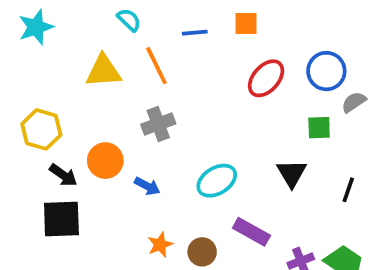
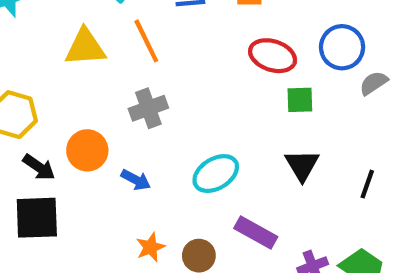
red ellipse: (266, 78) -> (273, 56), turned 66
green square: (319, 128) -> (300, 100), moved

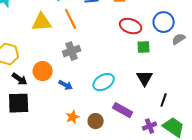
black line: (367, 184) -> (164, 100), moved

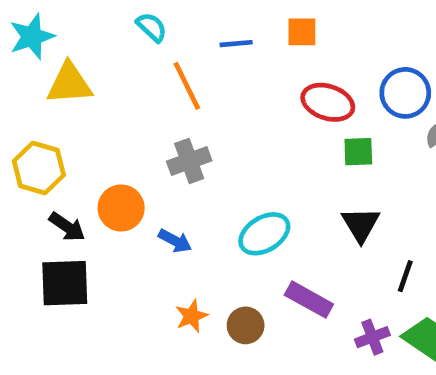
yellow triangle: (42, 22) -> (69, 83), moved

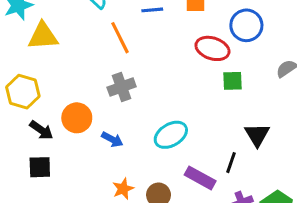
blue circle: (405, 93) -> (246, 25), moved
black triangle: (361, 224) -> (257, 135), moved
black line: (405, 276) -> (231, 163), moved
black square: (65, 283) -> (40, 167), size x0.7

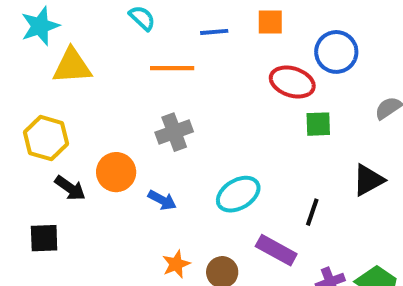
orange line: (120, 38) -> (172, 68), turned -64
black triangle: (257, 135) -> (368, 180), moved, turned 32
black line: (231, 163) -> (312, 212), moved
black square: (40, 167) -> (44, 238), moved

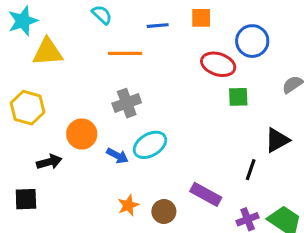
black arrow: (70, 188) -> (49, 162), moved, turned -50
cyan ellipse: (238, 194) -> (150, 145), moved
black line: (312, 212) -> (251, 170), moved
black square: (44, 238) -> (26, 199), moved

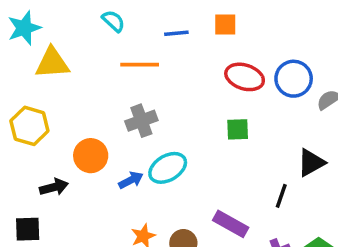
blue circle: (252, 41) -> (294, 79), moved
green square: (238, 97) -> (238, 129), moved
blue arrow: (117, 156) -> (131, 180), turned -55

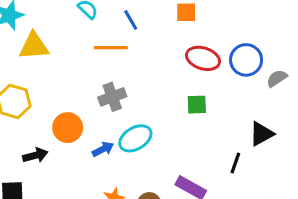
blue line: (176, 33) -> (131, 20), moved, turned 65

